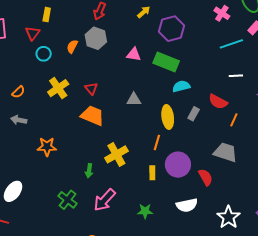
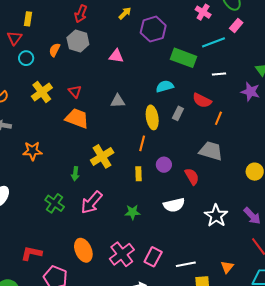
green rectangle: (166, 62) -> (184, 58), moved
purple circle: (178, 165) -> (164, 165), size x0.6

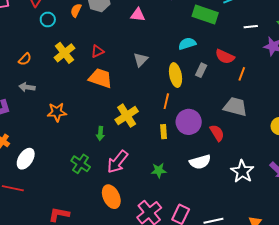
white line: (219, 74) -> (251, 27), moved
red triangle: (75, 91) -> (97, 51), turned 48
gray triangle: (118, 101) -> (141, 60), turned -42
purple circle: (164, 165) -> (189, 122), size x1.6
orange ellipse: (83, 250) -> (111, 197), moved

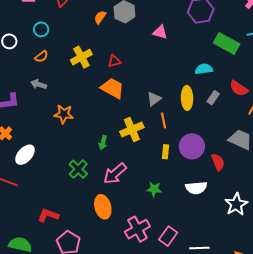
cyan circle: (48, 19) -> (41, 29), moved
gray triangle: (141, 60) -> (154, 99), moved
orange line: (166, 101) -> (164, 121), moved, turned -35

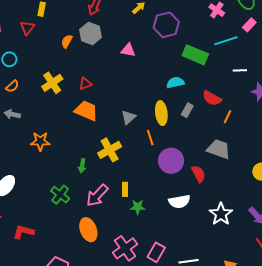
orange line: (164, 121) -> (150, 137), moved
yellow rectangle: (165, 152) -> (125, 189), moved
red L-shape: (48, 215) -> (23, 232), moved

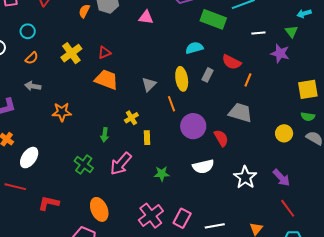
yellow cross: (110, 150) -> (131, 118), size x0.6
yellow rectangle: (125, 189) -> (147, 138), moved
orange ellipse: (88, 230) -> (99, 209), moved

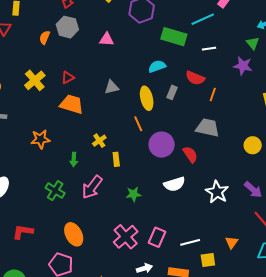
white line: (258, 33) -> (209, 49), moved
gray triangle: (149, 84) -> (112, 87), moved, turned 35
orange star: (62, 112) -> (40, 139), moved

